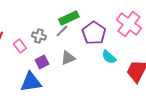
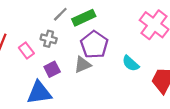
gray line: (62, 31) -> (60, 14), moved
purple pentagon: (94, 33) -> (94, 45), moved

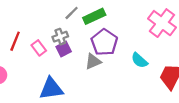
gray cross: (49, 39) -> (60, 37), turned -35
purple square: (52, 69) -> (64, 49), moved

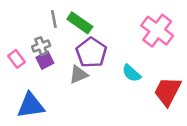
gray line: (72, 13) -> (54, 19), turned -56
green rectangle: (94, 16) -> (80, 23), turned 60

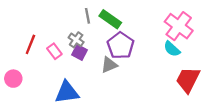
gray cross: (41, 46) -> (76, 40), turned -35
purple square: (45, 60) -> (79, 52), turned -35
cyan semicircle: (131, 73) -> (172, 49), moved

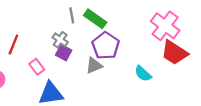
cyan semicircle: (172, 49) -> (143, 74), moved
pink rectangle: (54, 51) -> (37, 67), moved
red trapezoid: (188, 80) -> (174, 53), moved, turned -84

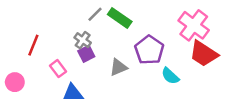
gray line: (72, 15) -> (95, 14), turned 56
purple pentagon: (106, 46) -> (149, 50), moved
purple square: (64, 53) -> (86, 54), turned 35

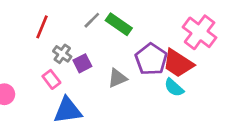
gray cross: (83, 40) -> (62, 54), moved
red line: (33, 45) -> (42, 27), moved
red trapezoid: (204, 54) -> (178, 63), moved

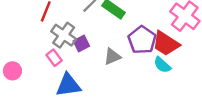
gray cross: (62, 54) -> (64, 35), size x1.5

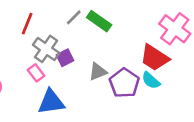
purple pentagon: (142, 40) -> (124, 83), moved

